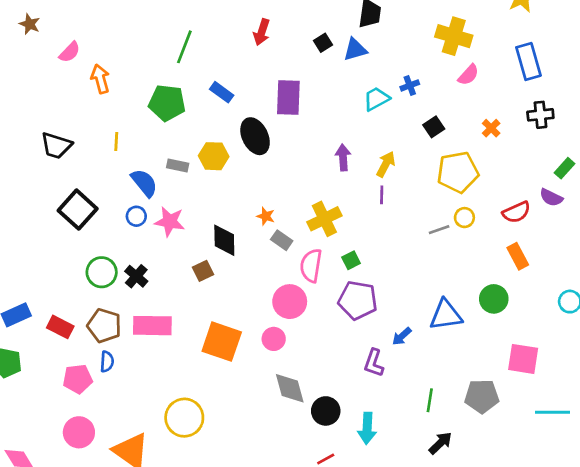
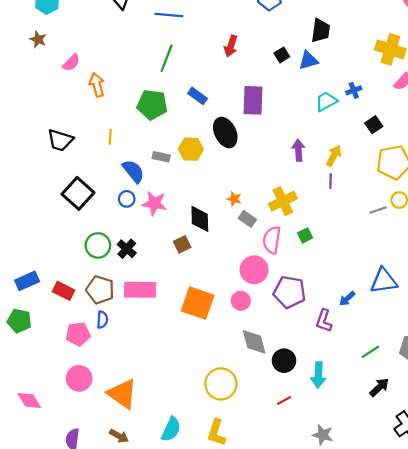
purple pentagon: (358, 300) -> (290, 292), moved
green line: (430, 400) -> (370, 352), turned 48
yellow circle: (184, 418) -> (221, 384), moved

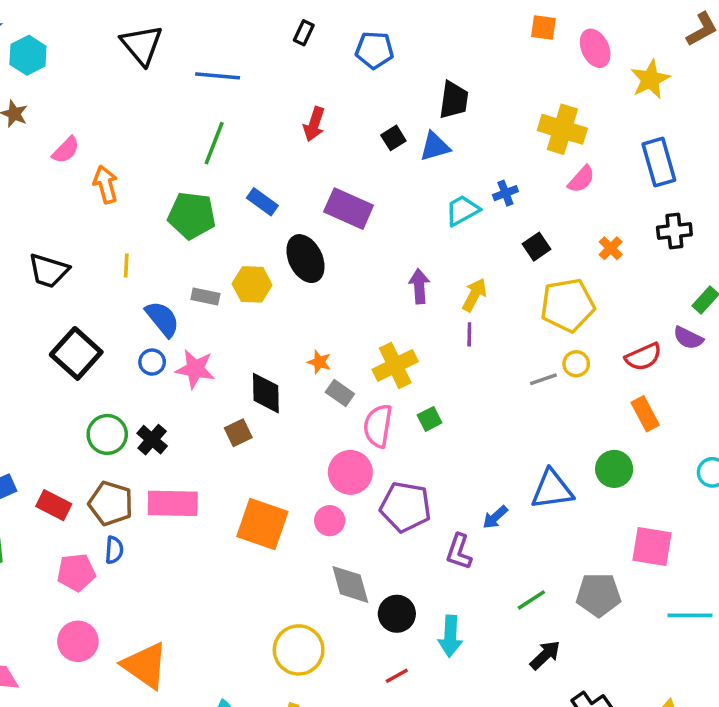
purple rectangle: (253, 100) -> (349, 209), turned -68

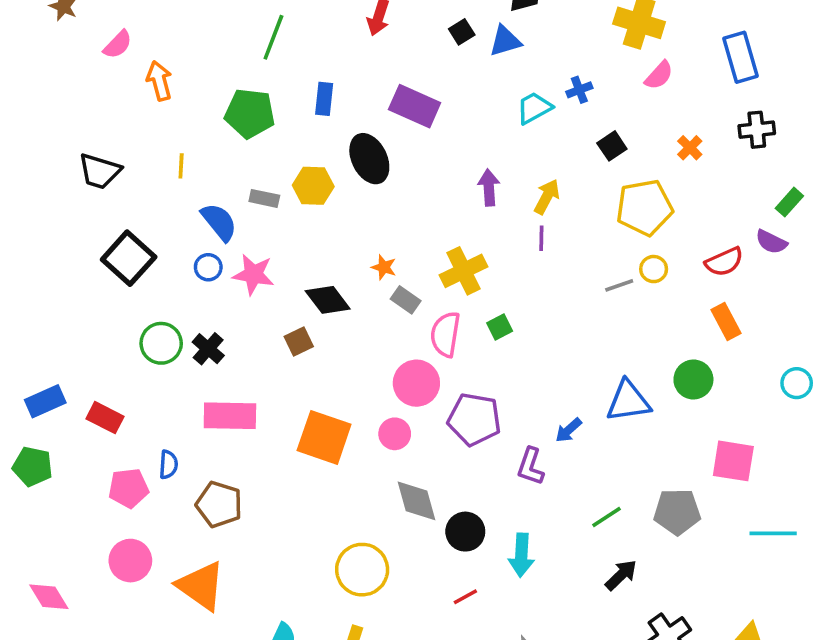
blue rectangle: (262, 202) -> (324, 99), turned 60
black diamond: (266, 393) -> (328, 300), turned -36
brown pentagon: (111, 503) -> (219, 504), moved

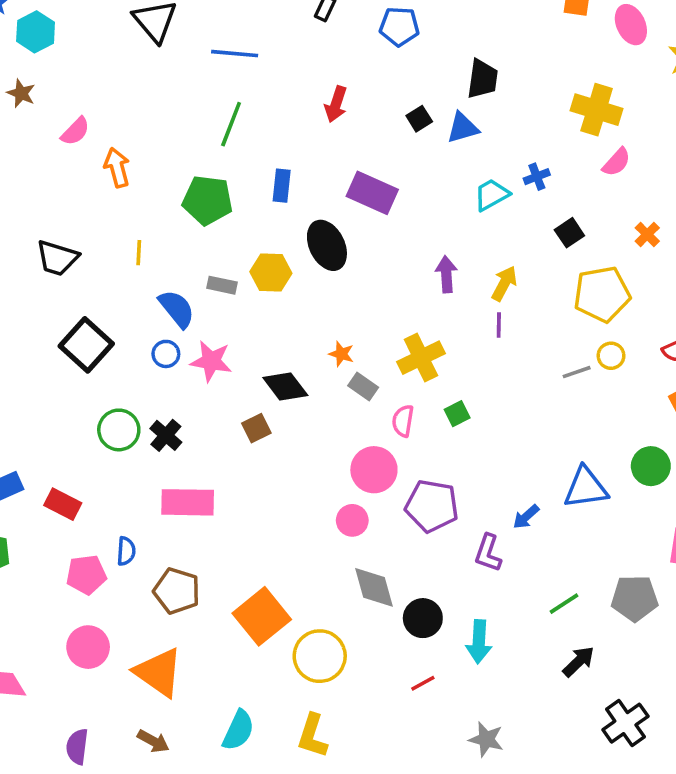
pink semicircle: (445, 334) -> (403, 421), size x0.7
orange square: (324, 437) -> (262, 616), moved, turned 32

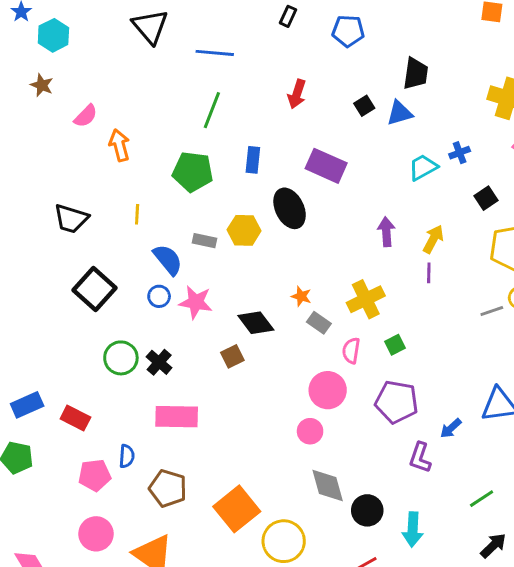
purple pentagon: (432, 506) -> (397, 402), moved

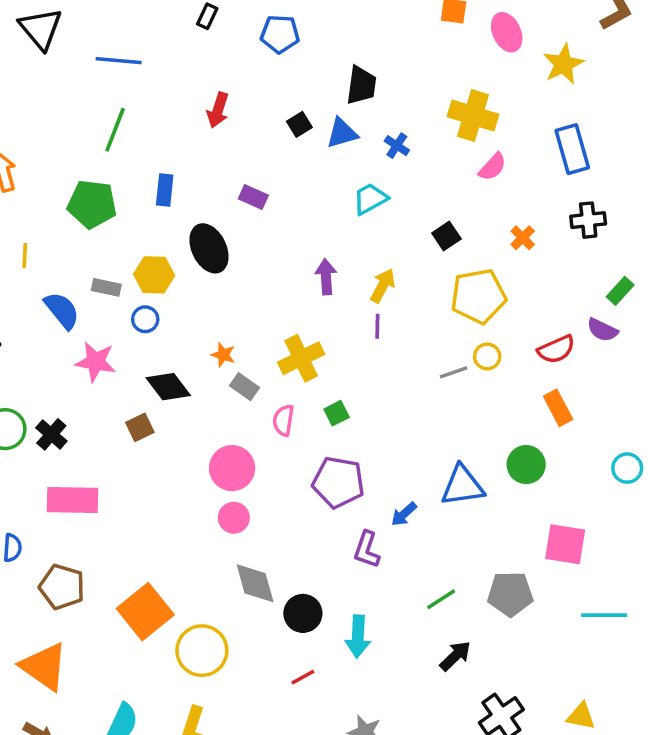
blue cross: (460, 153) -> (397, 146), moved, turned -36
purple rectangle: (326, 166) -> (253, 197), size x0.6
blue circle: (159, 296) -> (145, 319), moved
pink circle: (328, 390) -> (232, 468), moved

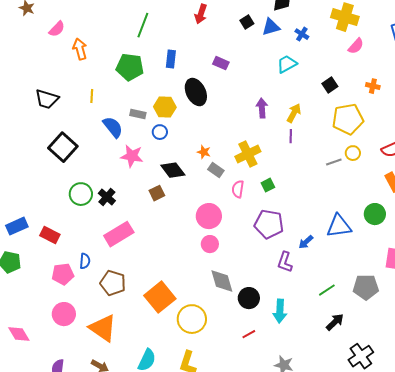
orange cross: (523, 238) -> (373, 86), turned -32
pink rectangle: (73, 500) -> (119, 234), turned -32

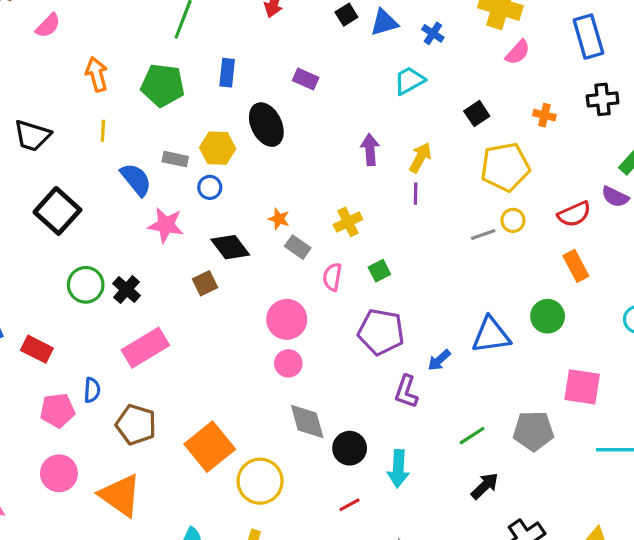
orange arrow: (80, 49) -> (97, 74), moved
yellow cross: (248, 154) -> (348, 222), size x0.7

